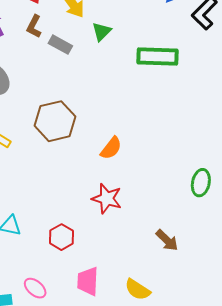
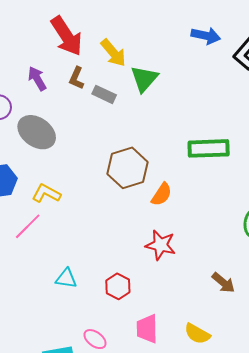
green triangle: (102, 32) -> (144, 79), size x1.4
green rectangle: (157, 56) -> (209, 148), moved
brown hexagon: (55, 121) -> (127, 168), moved

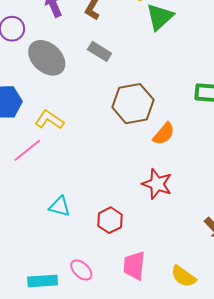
gray rectangle: (104, 94) -> (100, 51), moved

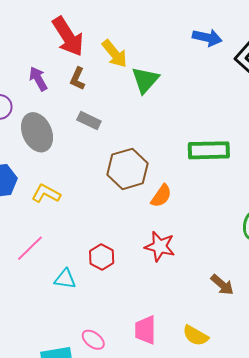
gray ellipse: (47, 58) -> (37, 132), turned 30
pink line: (27, 150) -> (30, 248), moved
red hexagon: (110, 220) -> (102, 257), moved

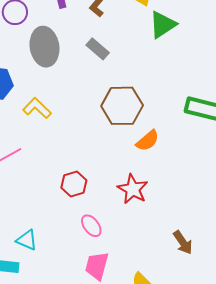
cyan triangle: (65, 279) -> (27, 240), moved
pink ellipse: (93, 340) -> (91, 226), moved

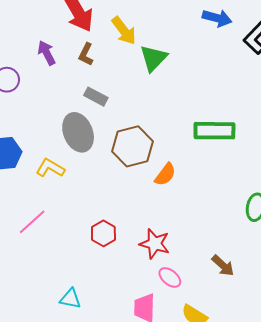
gray ellipse: (44, 47) -> (78, 132), moved
red star: (133, 189) -> (155, 244), moved
pink ellipse: (91, 226) -> (170, 277), moved

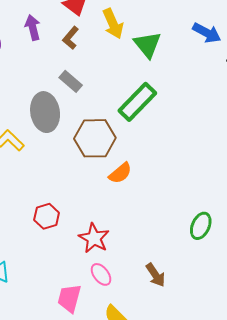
green triangle: (153, 58) -> (147, 45), moved, turned -36
green rectangle: (214, 131) -> (137, 102), moved, turned -60

